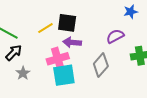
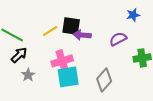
purple arrow: (72, 42) -> (82, 35), moved
gray diamond: (101, 65) -> (104, 80), moved

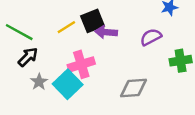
black square: (71, 26) -> (92, 21), turned -30
cyan square: (68, 77) -> (68, 84), moved, turned -35
gray diamond: (104, 80) -> (133, 88), turned 45

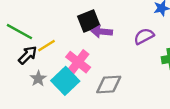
yellow line: (66, 27) -> (46, 46), moved
pink cross: (81, 64) -> (78, 62), turned -35
gray diamond: (133, 88) -> (109, 84), moved

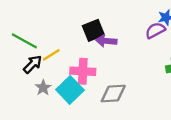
purple semicircle: (144, 36) -> (155, 30), moved
pink cross: (78, 62) -> (83, 71), turned -35

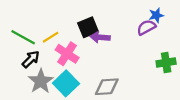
yellow line: (51, 55) -> (51, 37), moved
pink cross: (83, 71) -> (67, 54), moved, turned 30
gray star: (43, 88) -> (41, 81), size x1.6

